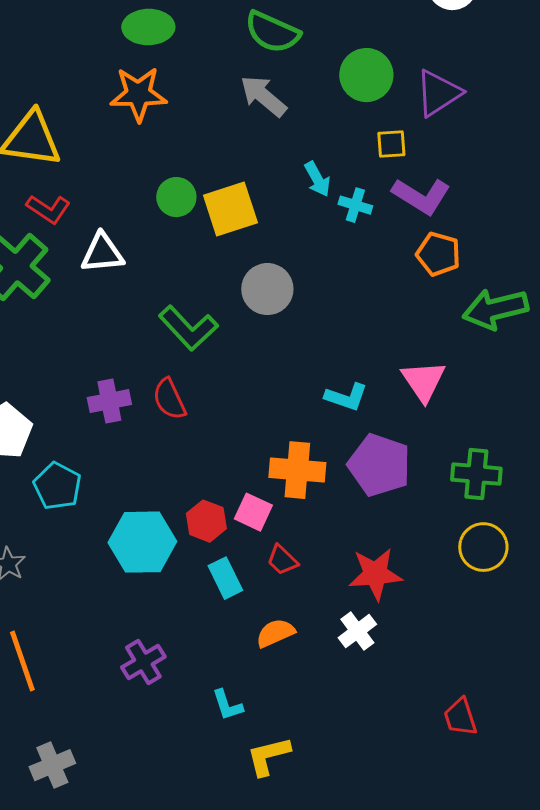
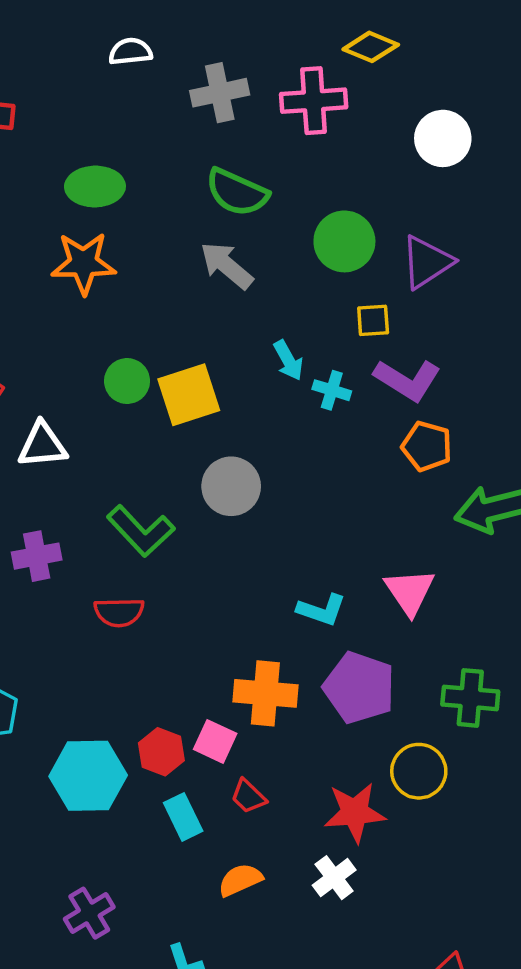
red semicircle: (169, 399) -> (119, 612), turned -66
purple cross: (109, 401) -> (37, 556), moved
yellow circle: (483, 547) -> (419, 771), moved

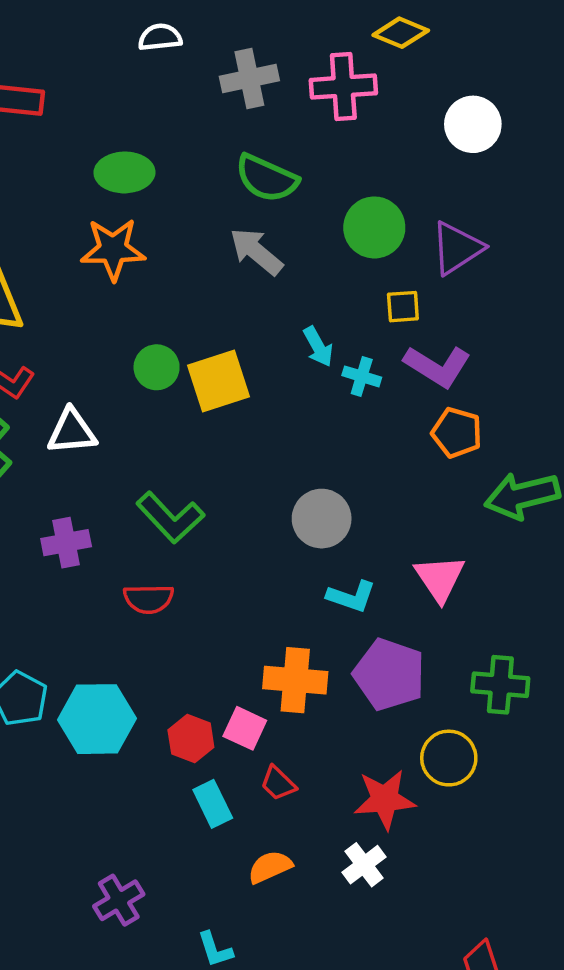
gray circle: (231, 486) -> (322, 519), moved
cyan hexagon: (88, 776) -> (97, 719), moved

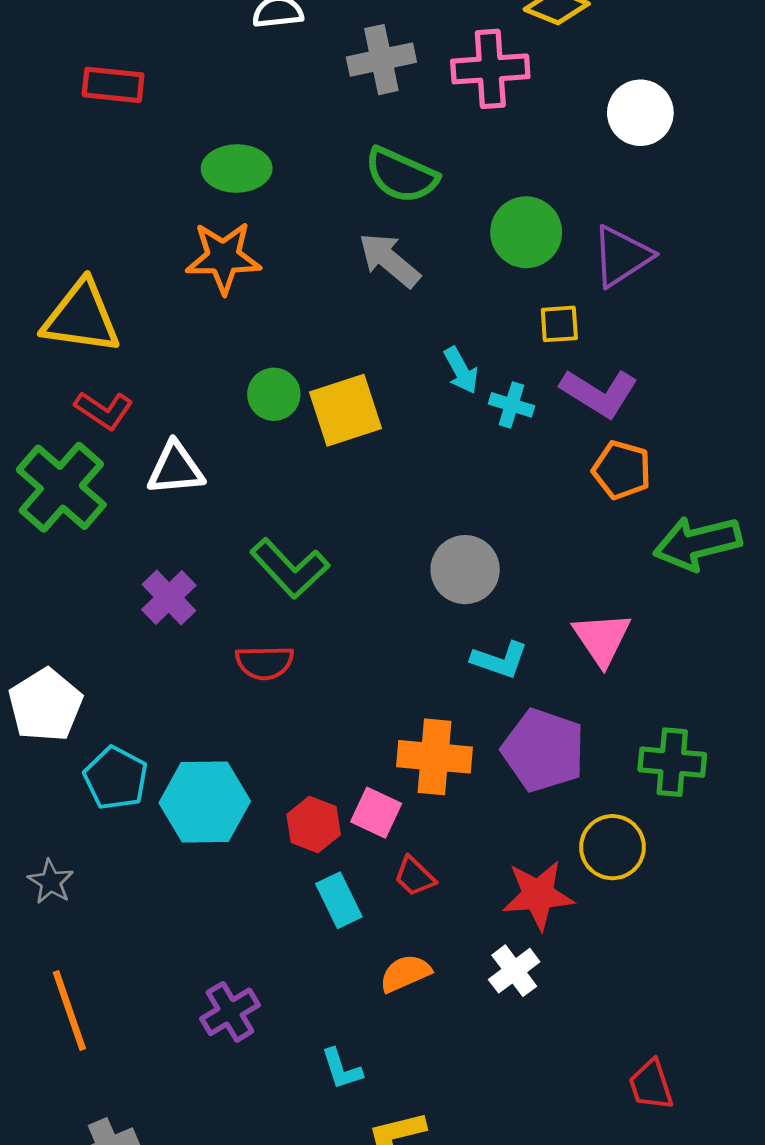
purple cross: (66, 543) -> (169, 597), turned -33

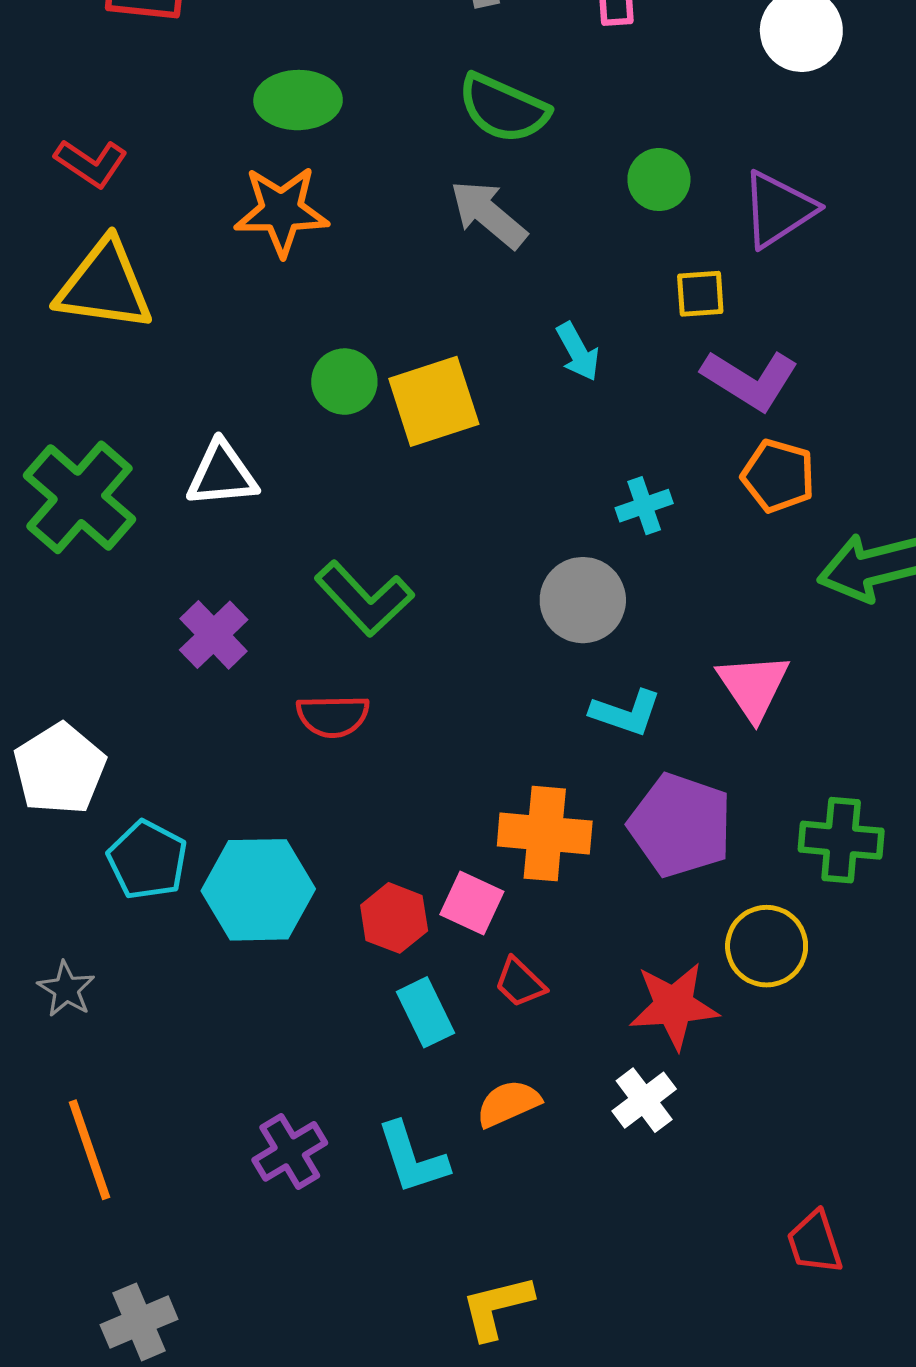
green circle: (526, 232) -> (659, 180), size x0.7
cyan cross: (512, 405) -> (644, 506), moved, turned -36
red L-shape: (104, 410) -> (91, 163), moved
cyan L-shape: (342, 1069) -> (412, 1158), moved, size x1.4

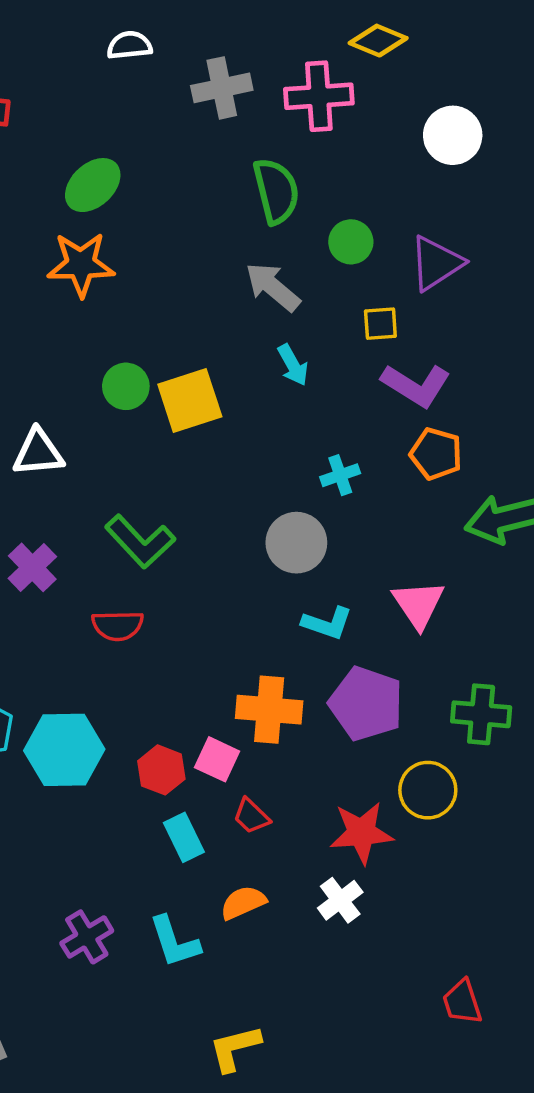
green ellipse: (298, 100) -> (93, 185), turned -42
green semicircle: (503, 108) -> (276, 191), moved, turned -128
gray arrow: (488, 214) -> (273, 287), moved

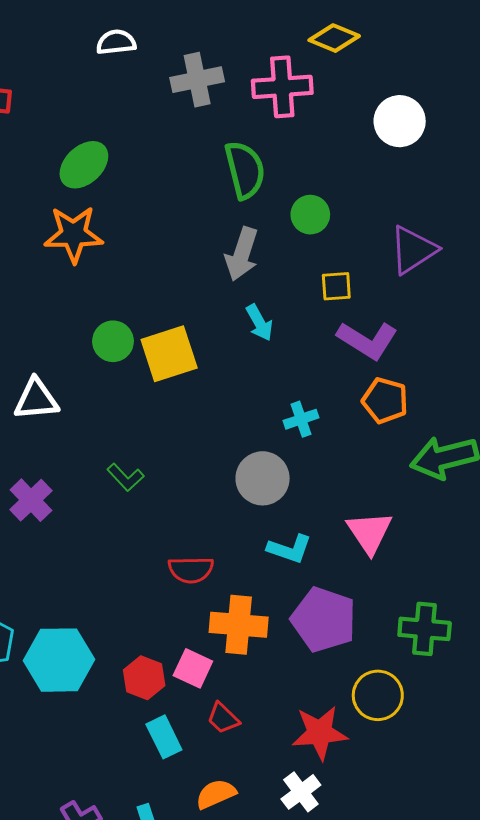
purple triangle: (436, 263) -> (413, 250), moved
gray arrow: (273, 287) -> (242, 254), turned -112
green L-shape: (140, 541) -> (125, 477), size x0.6
red semicircle: (118, 626) -> (191, 570), moved

